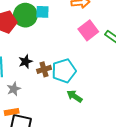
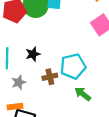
brown cross: (44, 69) -> (50, 77), moved

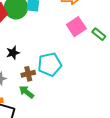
green arrow: (83, 94) -> (26, 92), moved

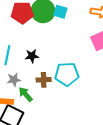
green arrow: (26, 92) -> (26, 94), moved

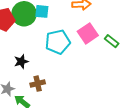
cyan pentagon: (67, 74) -> (58, 42), moved

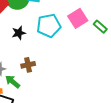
black star: (21, 62) -> (19, 33), moved

